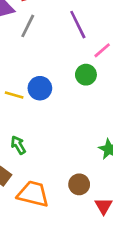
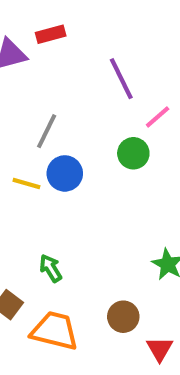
gray line: (28, 26) -> (47, 131), moved
green arrow: (18, 145) -> (51, 268), moved

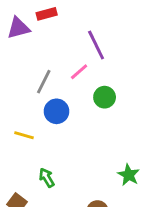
pink line: (158, 117) -> (79, 72), moved
yellow line: (26, 184) -> (24, 135), moved

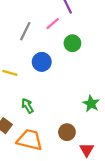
blue circle: (57, 111) -> (42, 62), moved

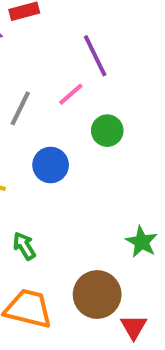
brown circle: (67, 132) -> (97, 295), size x1.5

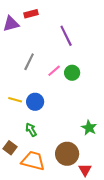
pink line: (71, 94) -> (54, 71), moved
blue circle: (51, 165) -> (35, 102), moved

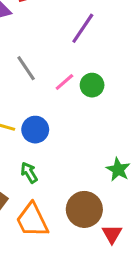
purple line: (66, 36) -> (83, 28), turned 60
gray line: (29, 62) -> (26, 68), turned -60
orange trapezoid: (33, 161) -> (32, 220), turned -130

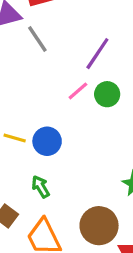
purple line: (83, 28) -> (97, 54), moved
gray line: (26, 68) -> (37, 39), moved

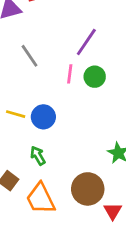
gray line: (37, 39) -> (30, 56), moved
pink line: (78, 91) -> (70, 74), turned -42

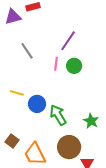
blue circle: (43, 117) -> (37, 104), moved
green arrow: (38, 156) -> (58, 115), moved, size x1.5

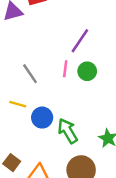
gray line: (27, 51) -> (30, 74), moved

